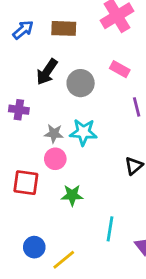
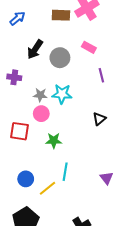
brown rectangle: (64, 28) -> (61, 15), moved
cyan line: (110, 229) -> (65, 172), moved

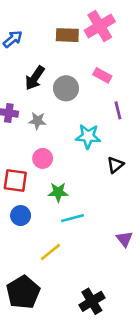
cyan star: (62, 94) -> (88, 136), moved
gray star: (40, 95) -> (37, 121), moved
cyan line: (65, 172) -> (72, 218), moved, turned 66
blue circle: (26, 179) -> (21, 216), moved

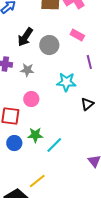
green star: (58, 192) -> (35, 135), moved
cyan line: (72, 218) -> (54, 145), turned -30
yellow line: (50, 252) -> (37, 181), moved

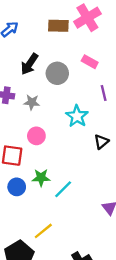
cyan star: (66, 82) -> (77, 116), turned 30

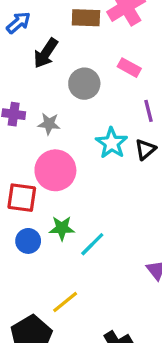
black arrow: (29, 64) -> (46, 53), moved
pink circle: (36, 136) -> (55, 170), size x1.6
black triangle: (101, 142) -> (145, 149), moved

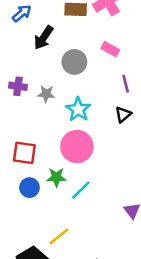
cyan star: (112, 143) -> (78, 109), moved
pink circle: (55, 170) -> (77, 147), moved

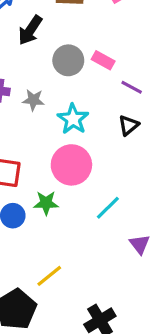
pink rectangle: (110, 49) -> (103, 60), moved
purple line: (126, 84) -> (132, 87), turned -48
cyan line: (81, 190) -> (108, 208), moved

